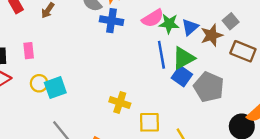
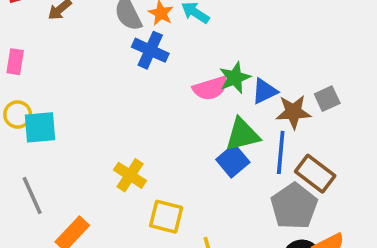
pink semicircle: (153, 18) -> (210, 88), moved
green star: (169, 24) -> (235, 78), turned 30
brown rectangle: (243, 51) -> (315, 174), moved
blue line: (161, 55) -> (281, 152), moved
gray pentagon: (209, 87) -> (294, 206), moved

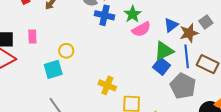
green star: (235, 78) -> (133, 14), moved
yellow circle: (18, 114) -> (66, 51), moved
gray pentagon: (294, 206) -> (183, 86), moved

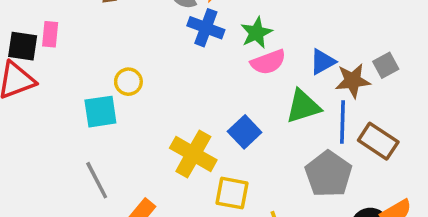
pink rectangle: (32, 36) -> (50, 34), moved
blue square: (162, 66) -> (245, 132), moved
yellow cross: (107, 85) -> (193, 154), size x1.4

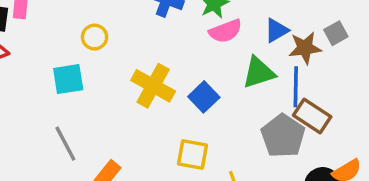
yellow circle: (128, 82) -> (95, 37), moved
brown rectangle: (378, 141) -> (312, 116), moved
yellow cross: (193, 154) -> (153, 86), moved

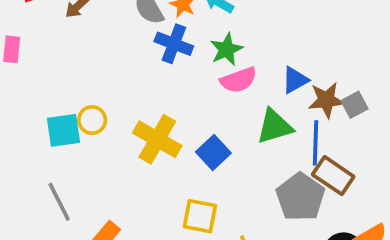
gray square: (336, 33) -> (354, 105), moved
yellow circle: (95, 37) -> (92, 120), moved

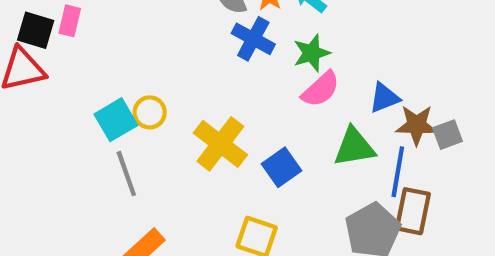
pink semicircle: (239, 80) -> (321, 89), turned -30
cyan square: (63, 130) -> (116, 120), turned -30
brown rectangle: (333, 176) -> (413, 211), turned 60
gray line: (59, 202) -> (126, 174), moved

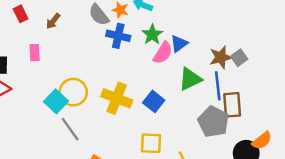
pink rectangle: (70, 21) -> (35, 53), moved
blue triangle: (384, 98) -> (179, 44), moved
yellow circle: (150, 112) -> (73, 92), size x1.5

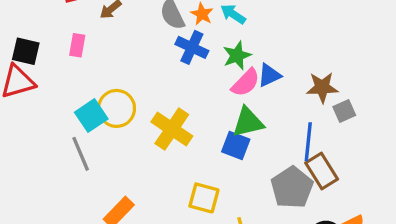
brown star: (221, 57) -> (322, 87), moved
green triangle: (190, 79) -> (248, 122), moved
blue square: (154, 101) -> (236, 146), moved, turned -30
brown rectangle: (232, 105) -> (322, 171), turned -40
gray line: (70, 129) -> (81, 154), moved

